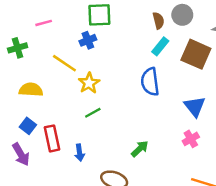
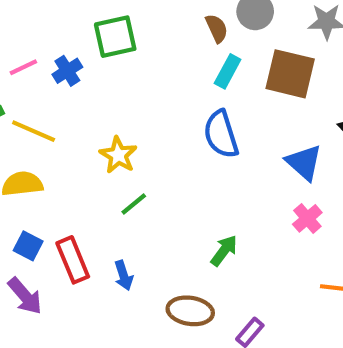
blue cross: (88, 40) -> (67, 71), moved
yellow line: (64, 63) -> (34, 131), moved

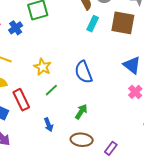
blue semicircle: (221, 134) -> (83, 72), moved
green arrow: (224, 251) -> (81, 112), moved
red rectangle: (73, 260) -> (21, 100), moved

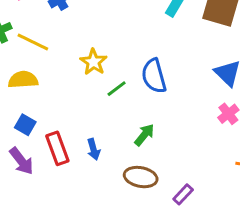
green line: (51, 90) -> (117, 89), moved
red rectangle: (21, 100) -> (57, 148), moved

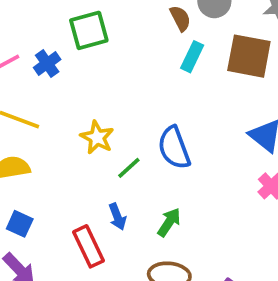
red rectangle: (57, 148) -> (88, 246), moved
blue arrow: (93, 149) -> (117, 217), moved

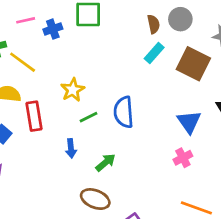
red rectangle: (88, 246) -> (34, 116), moved

